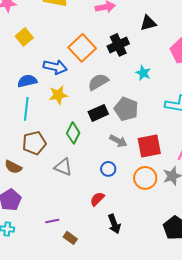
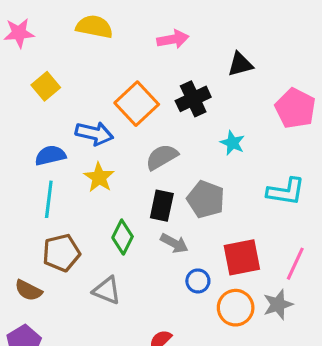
yellow star: (58, 95) -> (99, 177), turned -30
black rectangle: (98, 113) -> (162, 206), turned -54
gray arrow: (118, 141) -> (174, 243), moved
blue circle: (108, 169) -> (198, 281), moved

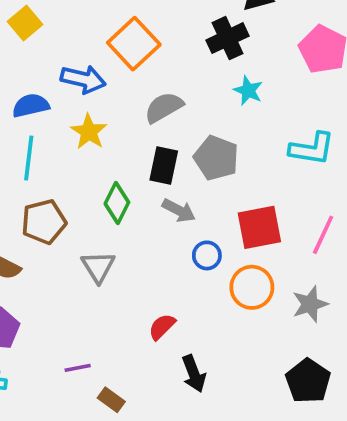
black cross: (193, 99) -> (227, 38), moved
gray triangle: (107, 290) -> (98, 267), turned 36
gray star: (278, 305) -> (310, 304), moved

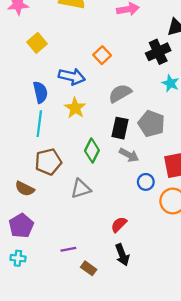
orange square: (134, 44) -> (102, 55), size x0.6
blue semicircle: (31, 106) -> (40, 92), turned 90
gray triangle: (98, 267) -> (81, 189), turned 45
black arrow: (194, 374) -> (122, 255), moved

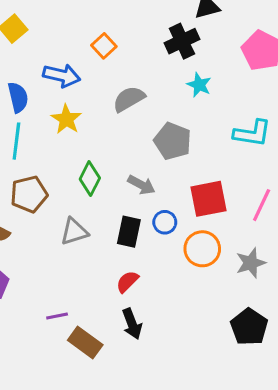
black rectangle: (120, 128) -> (129, 232), moved
brown rectangle: (89, 268) -> (85, 342), size x1.5

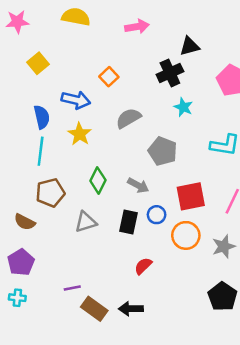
red semicircle: (127, 282) -> (143, 266), moved
black arrow: (132, 324) -> (131, 309), moved, turned 110

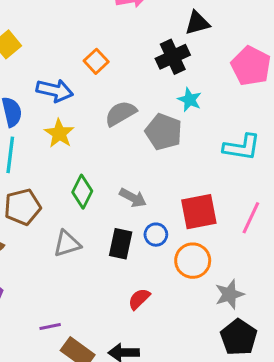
gray pentagon: (163, 151) -> (164, 132), moved
gray star: (224, 246) -> (229, 294), moved

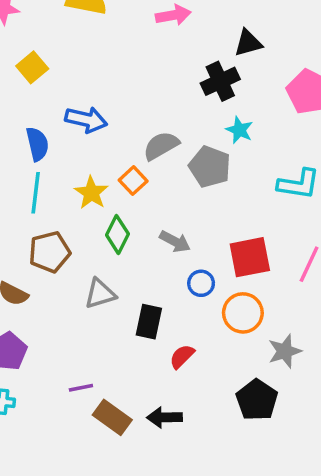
orange square: (96, 61) -> (133, 181), moved
yellow star: (59, 133) -> (91, 193), moved
black rectangle: (121, 244) -> (149, 322), moved
black pentagon: (239, 337) -> (257, 400), moved

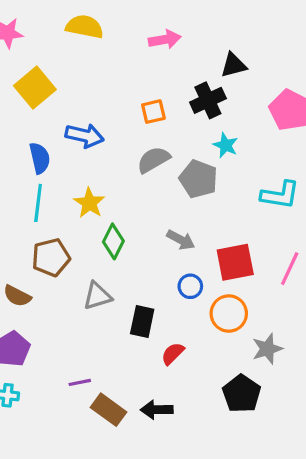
yellow square: (32, 67) -> (35, 88), size x1.4
orange square: (133, 181) -> (153, 112), moved, turned 30
gray arrow: (175, 242) -> (181, 240), moved

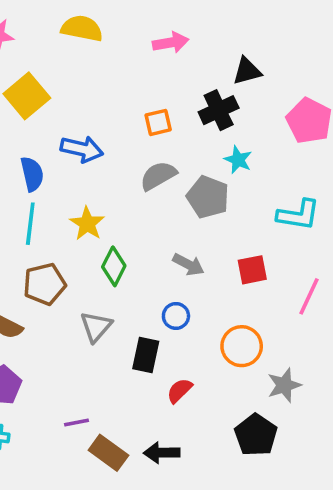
red square: (235, 262) -> (252, 270), moved, size x0.7
blue circle: (190, 286) -> (176, 316), moved
gray triangle: (97, 296) -> (96, 327), turned -32

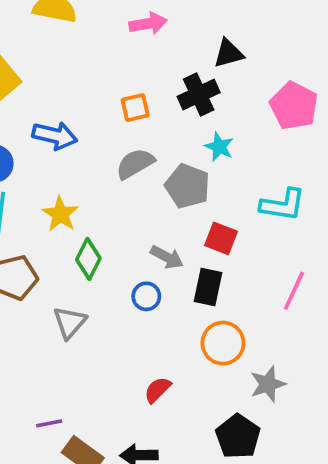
red square: (252, 270) -> (221, 238), moved, turned 32
blue circle: (176, 316) -> (146, 296), moved
black rectangle: (146, 355) -> (208, 287), moved

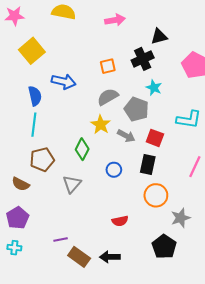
yellow star: (60, 214) -> (101, 125), moved
gray arrow: (167, 257) -> (126, 136), moved
red semicircle: (158, 390) -> (120, 221), turned -147

